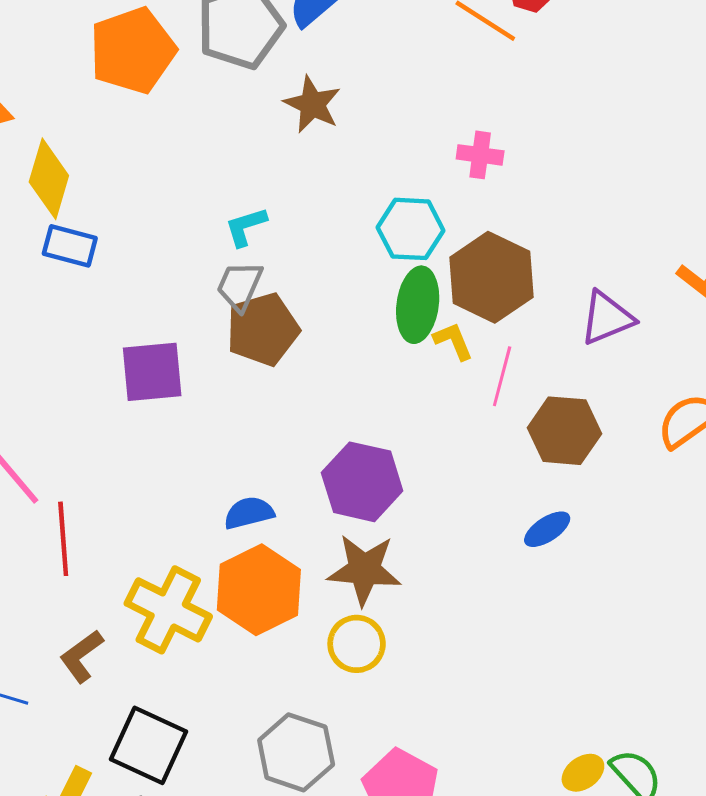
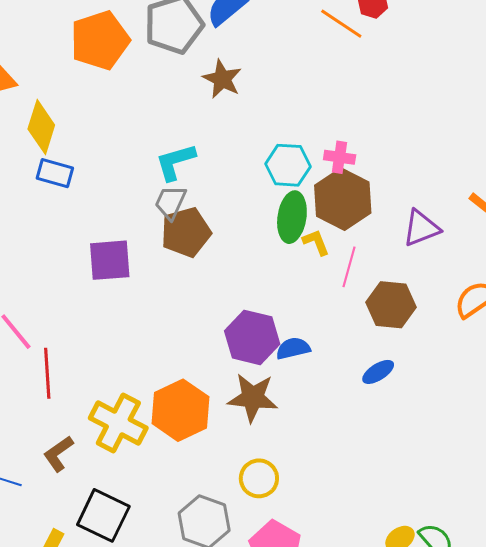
pink cross: (480, 155) -> (340, 157), moved
cyan L-shape: (246, 227) -> (175, 162), size x1.4
blue semicircle: (249, 513) -> (293, 348), moved
yellow circle: (357, 644) -> (259, 478), moved

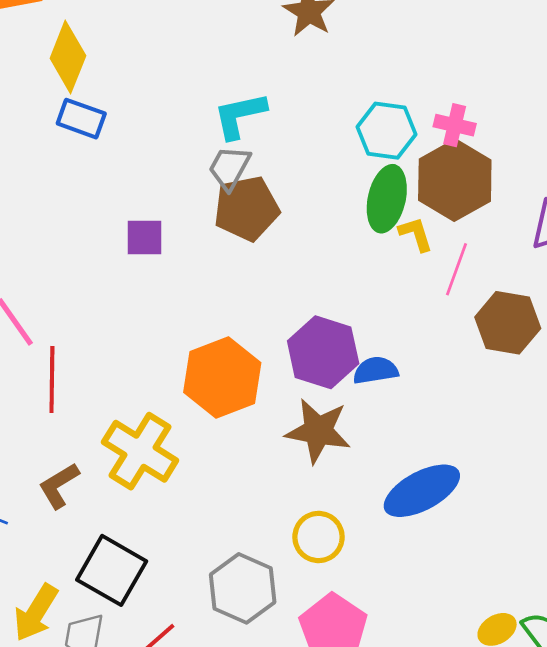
purple square: (110, 260) -> (145, 238), size x0.7
blue ellipse: (378, 372) -> (422, 491), moved, size x1.8
orange hexagon: (180, 410) -> (222, 377), moved

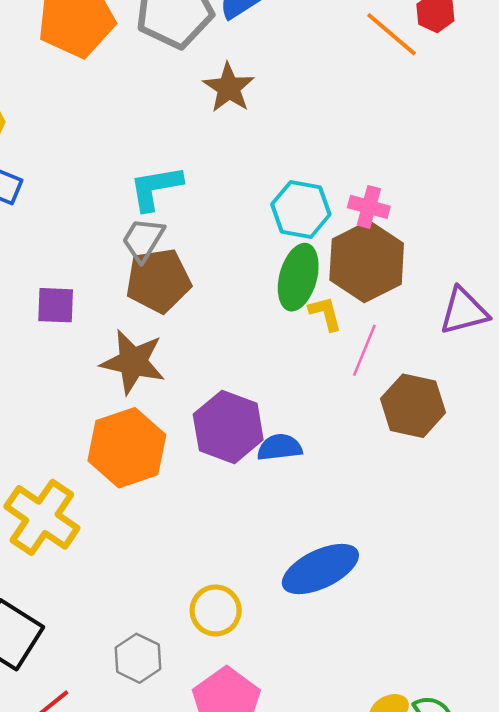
brown star: (318, 431) -> (133, 362), moved
gray hexagon: (243, 588) -> (138, 658), size x0.7

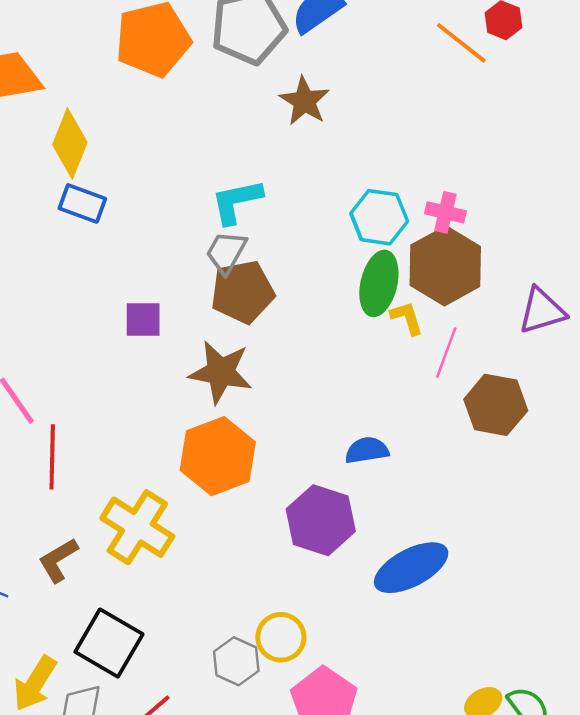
purple hexagon: (228, 427) -> (321, 520), moved
yellow circle: (216, 610) -> (281, 637), moved

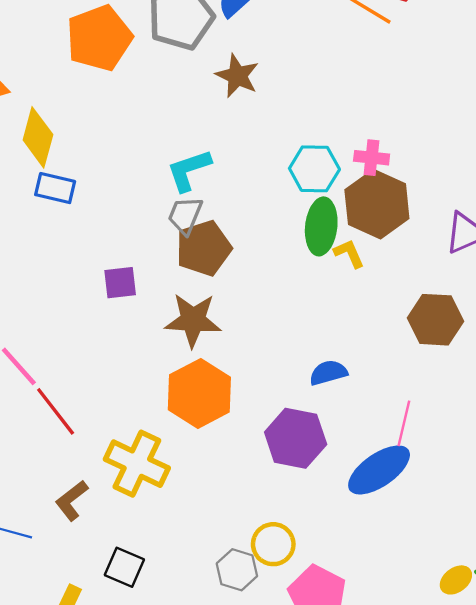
pink line: (446, 352) -> (404, 423), moved
red line: (52, 457) -> (56, 411), turned -32
black square: (109, 643) -> (124, 567), size x0.7

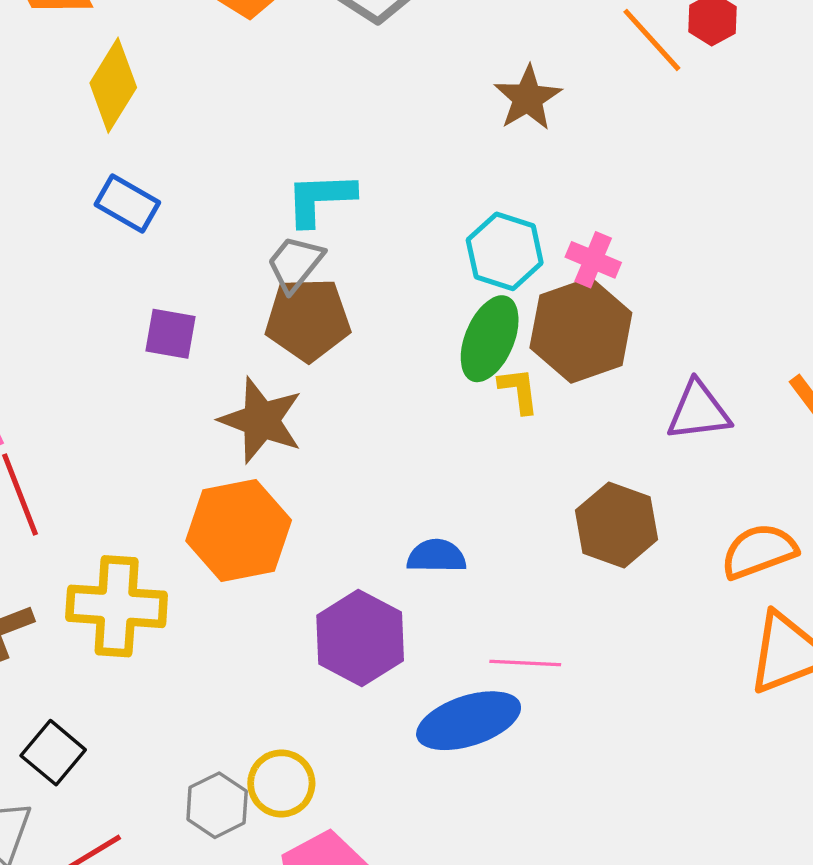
brown star: (237, 76) -> (528, 98), moved
blue rectangle: (55, 188) -> (127, 204), moved
pink line: (404, 423) -> (525, 663), turned 63
yellow cross: (137, 464) -> (117, 606), turned -38

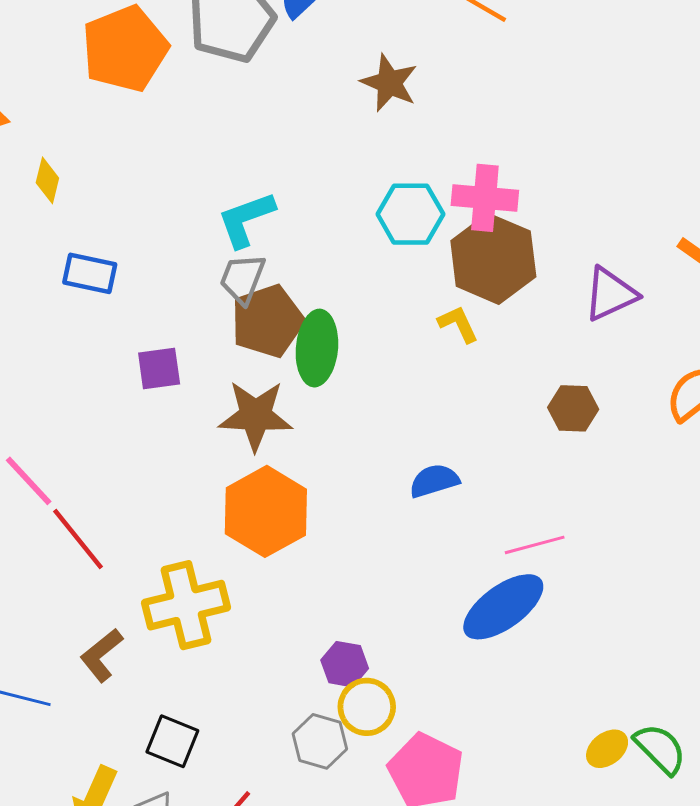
yellow diamond: (113, 85) -> (47, 180), size x0.6
pink cross: (593, 260) -> (485, 198), size x1.4
green ellipse: (490, 339) -> (317, 348), moved
brown hexagon: (617, 525) -> (573, 408), size x0.7
purple hexagon: (360, 638) -> (345, 664), moved, size x0.6

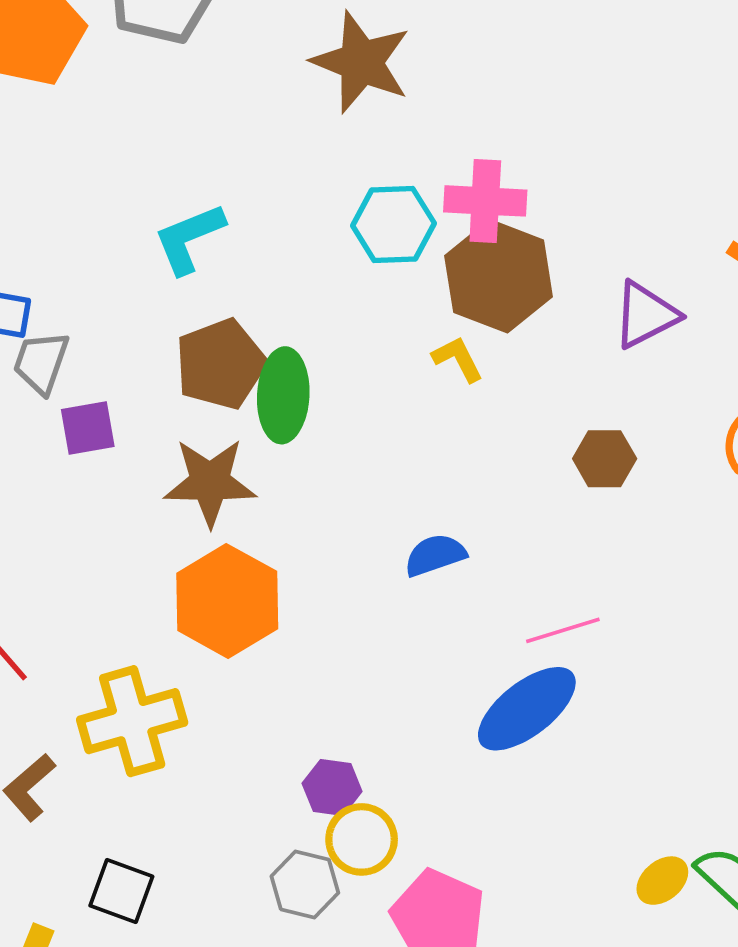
brown star: (389, 83) -> (361, 62), size x1.4
gray trapezoid: (242, 279) -> (41, 362), moved

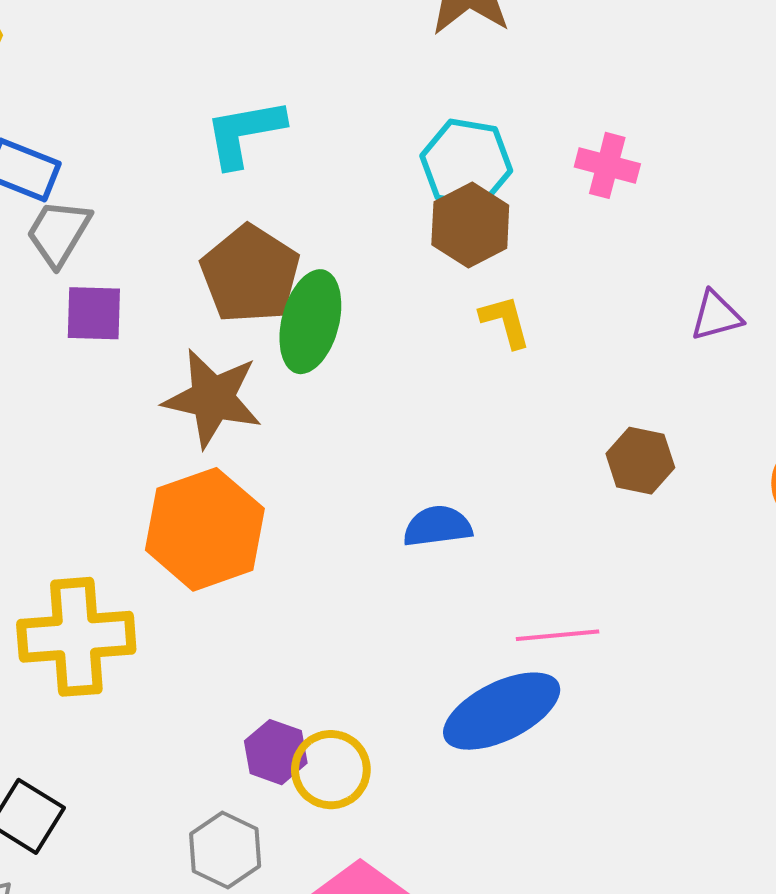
pink cross: (485, 201) -> (607, 165), moved, size x0.7
brown hexagon: (499, 276) -> (470, 225), moved, size x0.7
purple triangle: (646, 315) -> (716, 316), size x0.7
brown pentagon: (220, 364) -> (250, 274), turned -30
yellow circle: (362, 839) -> (331, 770), moved

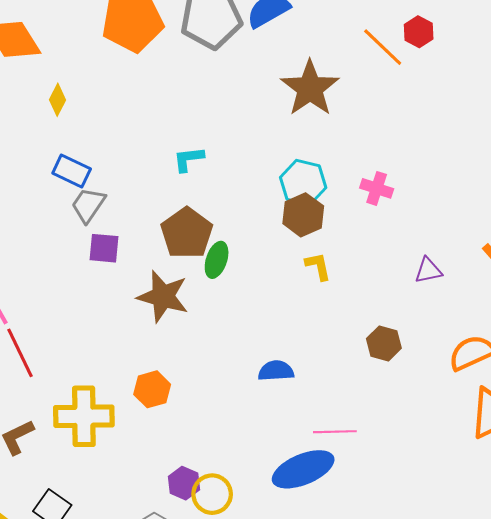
cyan L-shape: (244, 133) -> (189, 159), size x0.7
green ellipse: (310, 322) -> (217, 260), size x0.7
orange hexagon: (205, 529) -> (152, 389), moved, size x0.6

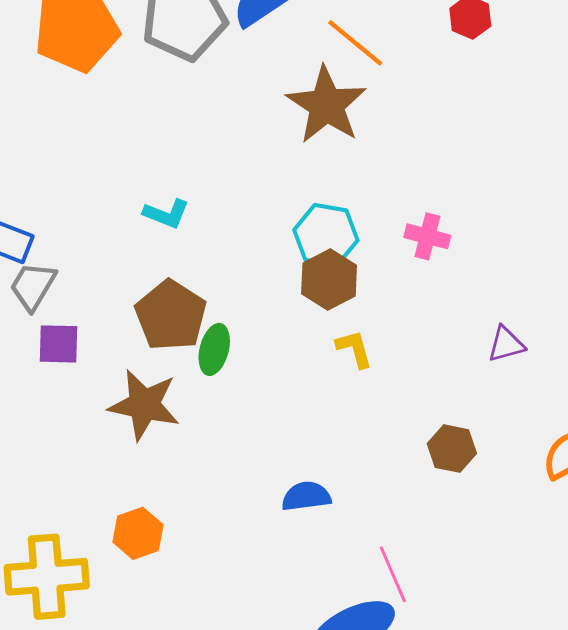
orange line: (383, 47) -> (355, 43), moved
cyan L-shape: (189, 159) -> (166, 214), turned -148
pink line: (335, 432) -> (393, 574), turned 72

